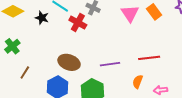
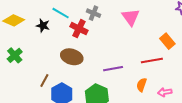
orange rectangle: (154, 12) -> (167, 41), moved
brown ellipse: (69, 62) -> (72, 57), moved
brown line: (25, 72) -> (44, 81), moved

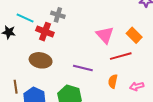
pink triangle: (131, 17) -> (105, 35), moved
purple line: (113, 69) -> (83, 68), turned 30
brown line: (44, 81) -> (16, 87), turned -32

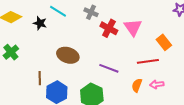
red cross: (45, 32) -> (109, 28), moved
pink triangle: (105, 35) -> (133, 27), moved
pink arrow: (137, 86) -> (157, 84), moved

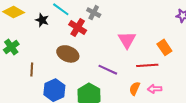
pink triangle: (133, 27) -> (127, 40), moved
red cross: (109, 28) -> (78, 28), moved
brown line: (40, 78) -> (32, 69), moved

